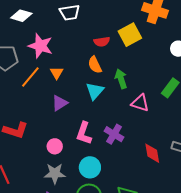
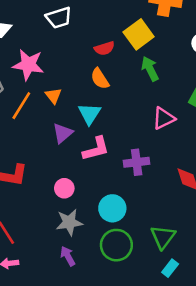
green arrow: (121, 79) -> (150, 69), moved
cyan triangle: (95, 91) -> (90, 114), moved
pink triangle: (140, 103) -> (164, 118), turned -36
pink L-shape: (84, 133) -> (96, 149), moved, turned -115
purple cross: (114, 134) -> (137, 162), turned -30

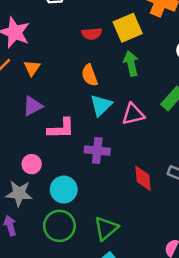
orange semicircle: (100, 79) -> (90, 75), moved
cyan triangle: (90, 114) -> (101, 105), moved
pink circle: (64, 188) -> (32, 164), moved

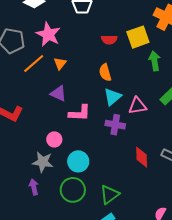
green arrow: (131, 63) -> (154, 61), moved
purple triangle: (33, 106) -> (58, 94), turned 48
purple cross: (97, 151) -> (115, 125), moved

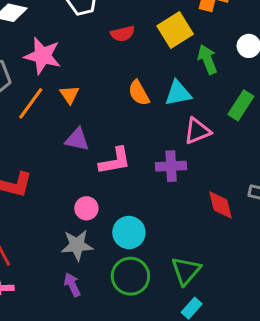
red semicircle: (109, 40) -> (123, 34), moved
cyan triangle: (112, 97) -> (178, 93), moved, turned 42

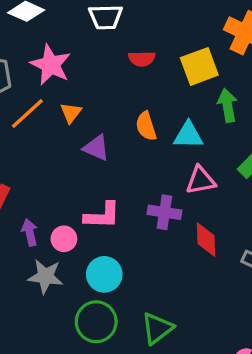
purple triangle: (77, 139) -> (96, 148), moved
pink L-shape: (115, 161) -> (102, 216), moved
red diamond: (221, 205) -> (206, 240), moved
purple arrow: (72, 285) -> (30, 232), moved

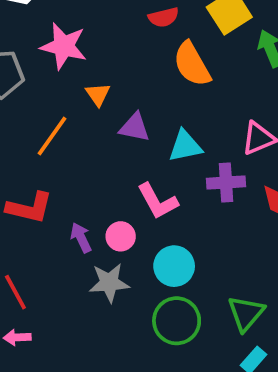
orange line: (27, 113) -> (52, 136), moved
orange semicircle: (146, 126) -> (192, 64), moved, size x1.4
cyan triangle: (188, 135) -> (185, 146), moved
pink L-shape: (102, 216) -> (158, 201), turned 72

